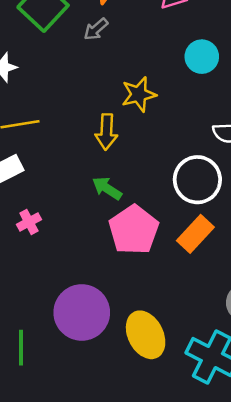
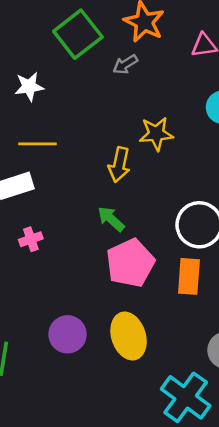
orange rectangle: (195, 234) -> (189, 276), turned -48
purple circle: (82, 312) -> (68, 334), size x0.7
yellow ellipse: (146, 335) -> (129, 336), moved

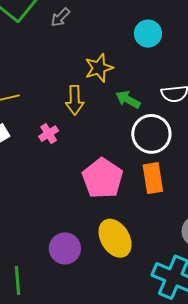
green arrow: (111, 219) -> (128, 100), moved
pink cross: (31, 239) -> (49, 134), moved

